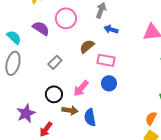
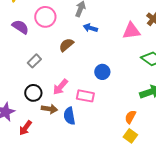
pink rectangle: (106, 60) -> (85, 96), moved
blue circle: (109, 83) -> (102, 72), moved

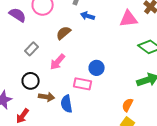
blue circle: (102, 72) -> (97, 68), moved
pink arrow: (60, 87) -> (58, 62), moved

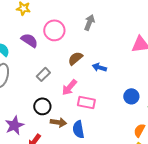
blue arrow: (88, 16) -> (99, 67), moved
blue circle: (97, 68) -> (131, 96), moved
pink rectangle: (83, 84) -> (86, 102), moved

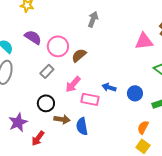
pink circle: (54, 30) -> (58, 46), moved
blue arrow: (99, 67) -> (109, 87), moved

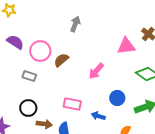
gray rectangle: (47, 71) -> (29, 76), turned 64
pink arrow: (73, 84) -> (96, 71), moved
blue arrow: (109, 87) -> (98, 116), moved

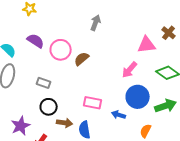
pink arrow: (96, 71) -> (130, 70), moved
gray rectangle: (29, 76) -> (44, 83), moved
blue circle: (117, 98) -> (138, 97), size x1.5

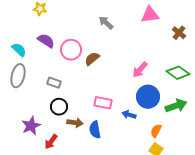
gray arrow: (96, 23) -> (106, 23), turned -70
pink triangle: (147, 45) -> (150, 15), moved

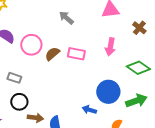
pink arrow: (140, 70) -> (110, 47), moved, turned -30
pink rectangle: (103, 103) -> (76, 54), moved

